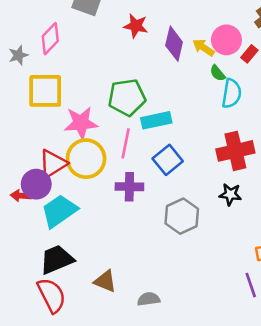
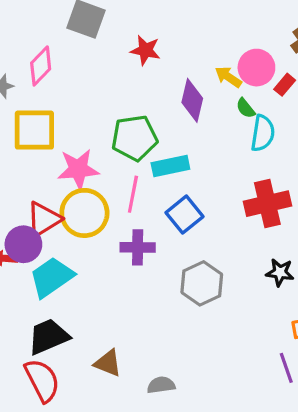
purple diamond: (174, 44) -> (192, 100), moved
black star: (230, 194) -> (280, 272), moved

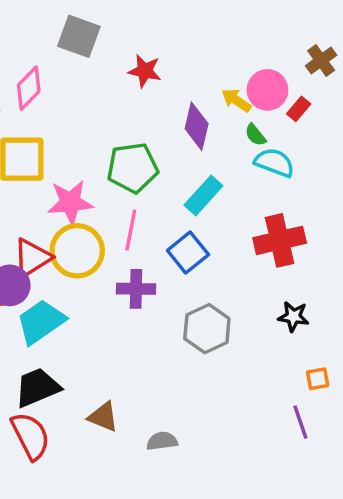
cyan semicircle: (263, 133) -> (274, 163), turned -78
cyan rectangle: (170, 166) -> (203, 195), moved, turned -36

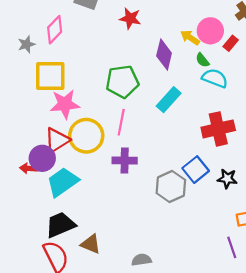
pink star: (70, 202) -> (65, 104), moved
blue square: (188, 253) -> (196, 170), moved
brown triangle: (103, 417) -> (91, 244), moved

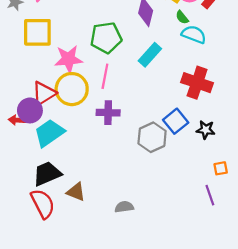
pink star: (65, 104) -> (68, 59), moved
red cross: (218, 129) -> (197, 83), turned 32

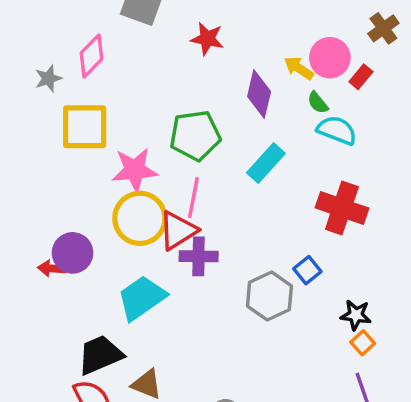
red triangle: (44, 93) -> (178, 230), moved
blue square: (176, 121) -> (307, 270), size x0.7
black star: (206, 130) -> (356, 315), moved
cyan trapezoid: (49, 133) -> (142, 298), moved
orange square: (221, 168) -> (363, 343), moved, turned -32

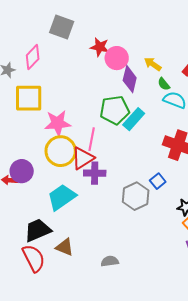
pink circle: (330, 58) -> (117, 58), moved
green pentagon: (195, 135) -> (115, 110), moved

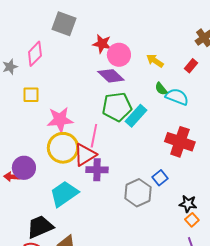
purple diamond: (130, 79) -> (111, 76), moved, turned -60
green semicircle: (164, 84) -> (161, 89), moved
yellow square: (29, 98) -> (31, 95), size x0.6

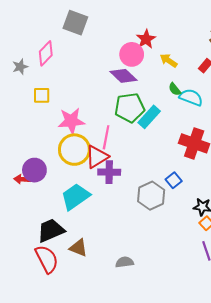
red star: (102, 44) -> (146, 39), moved, turned 30

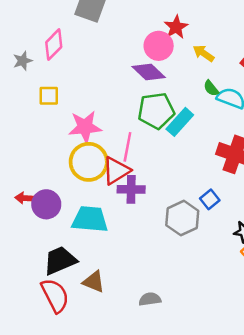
purple circle: (34, 170) -> (46, 204), moved
cyan trapezoid: (75, 197) -> (90, 219), turned 40

